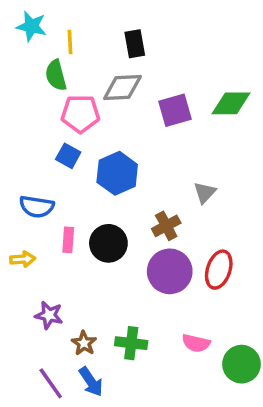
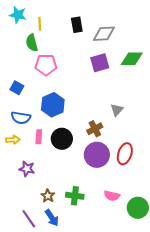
gray diamond: (122, 88) -> (104, 34), moved
blue square: (68, 156) -> (17, 88), moved
blue hexagon: (117, 173) -> (53, 105), moved
yellow arrow: (23, 259) -> (13, 140), moved
purple star: (49, 315) -> (27, 169), moved

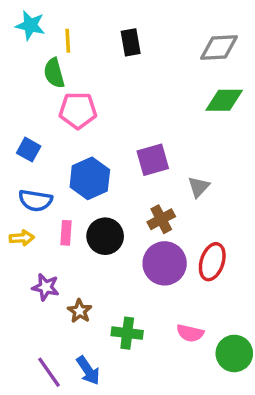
gray diamond: (104, 34) -> (219, 48), moved
purple square: (100, 63) -> (153, 160), moved
brown star: (48, 196) -> (80, 311), moved

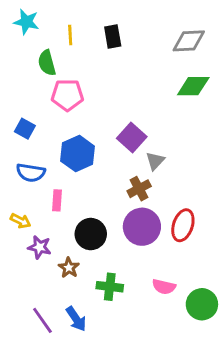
yellow line: (68, 41) -> (70, 35), moved
purple square: (153, 160) -> (132, 137), turned -32
gray triangle: (199, 187) -> (155, 161), moved
black circle: (105, 236) -> (91, 234), moved
yellow arrow: (22, 238) -> (20, 221), moved, turned 30

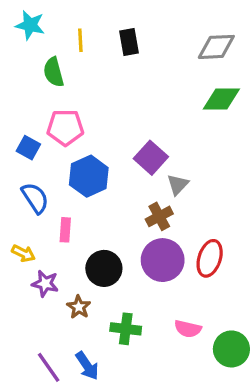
pink pentagon: (67, 95) -> (65, 127), moved
blue semicircle: (31, 173) -> (35, 198), turned -132

